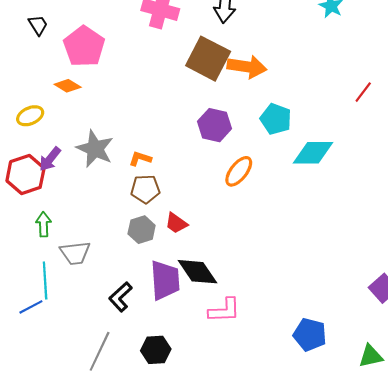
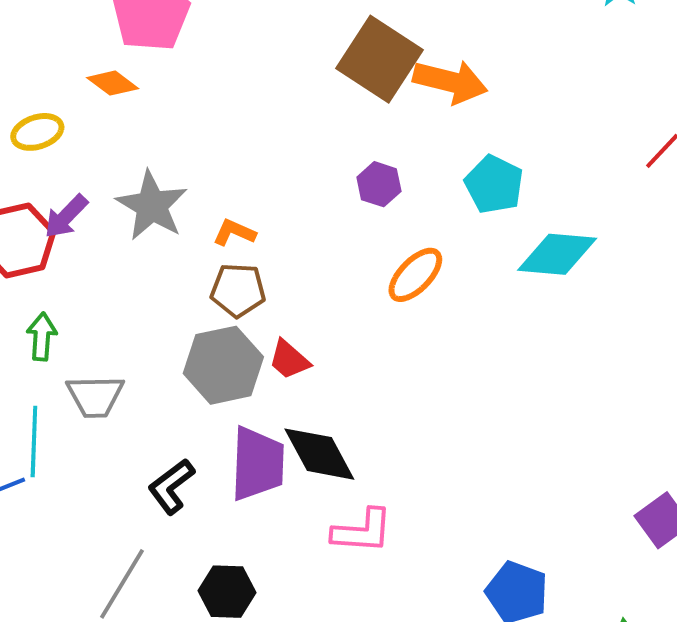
purple hexagon: (215, 125) -> (379, 184), size x0.7
gray hexagon: (142, 230) -> (223, 365), size x1.5

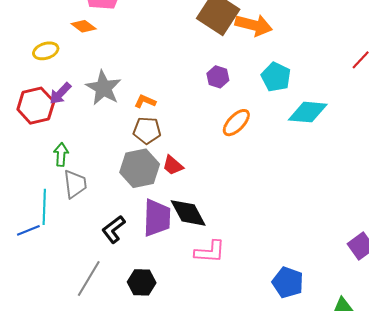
green arrow: (42, 337) -> (61, 154), moved
gray trapezoid: (95, 396) -> (75, 184), turned -96

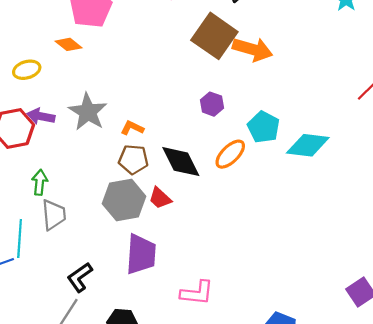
cyan pentagon: (276, 77) -> (264, 127), moved
purple arrow: (60, 93) -> (41, 116), turned 55
black diamond: (188, 213) -> (181, 162), moved
black L-shape: (114, 229) -> (80, 277), moved

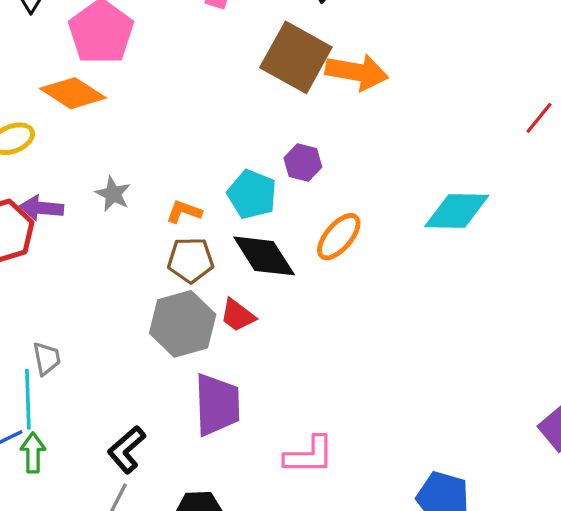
orange diamond: (69, 44) -> (73, 93), size x1.5
gray star: (88, 112) -> (113, 194), size x0.6
cyan pentagon: (264, 127) -> (252, 194), moved
green arrow: (40, 182) -> (33, 453), moved
gray trapezoid: (54, 215) -> (47, 358), moved, size x0.7

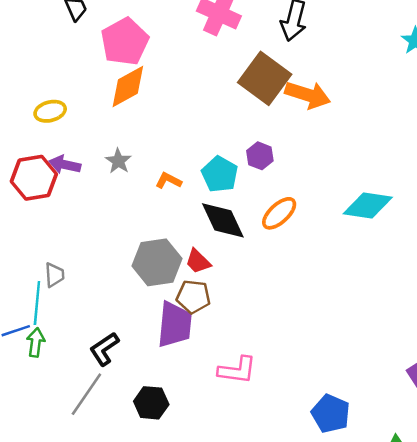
orange diamond: (73, 93) -> (128, 86), moved, turned -69
brown pentagon: (191, 260) -> (193, 297), moved

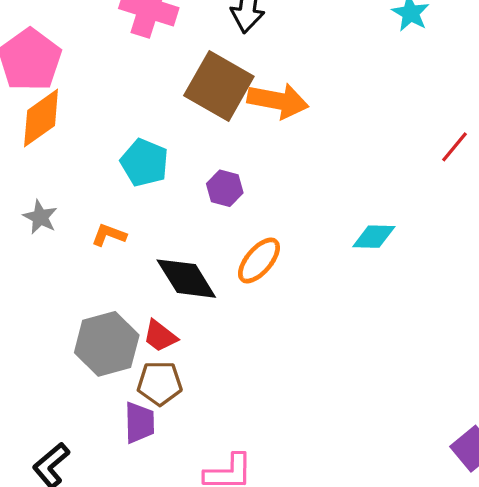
cyan pentagon: (220, 174) -> (144, 163), moved
cyan diamond: (368, 206) -> (374, 237), size x0.7
purple trapezoid: (175, 325) -> (139, 423), size x0.7

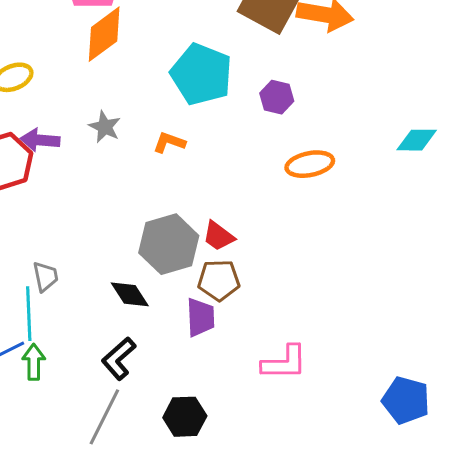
cyan pentagon: (144, 163) -> (201, 74), size x1.4
orange ellipse: (259, 261) -> (310, 164), turned 39
black diamond: (186, 279) -> (130, 294), moved, size x0.7

